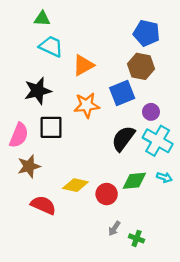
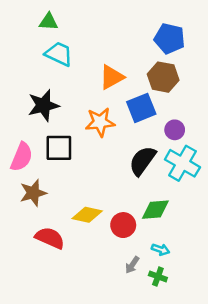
orange triangle: (83, 65) -> (112, 77), moved
cyan arrow: (164, 177) -> (161, 249), moved

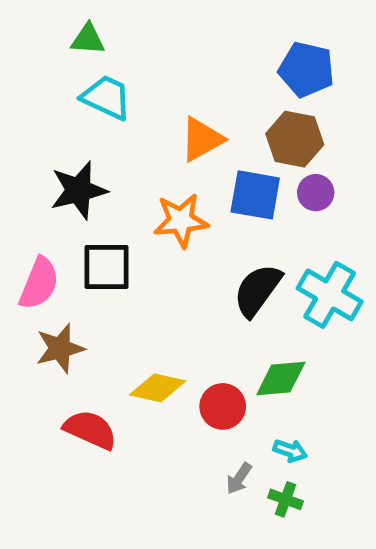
blue square: (141, 108) -> (255, 195), turned 32
purple circle: (175, 130) -> (316, 193), moved

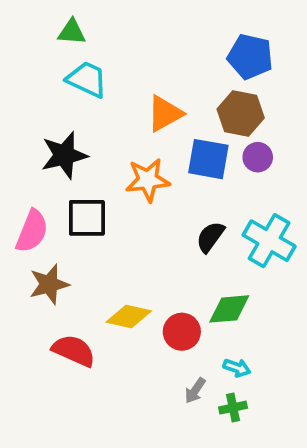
black semicircle: (258, 290) -> (210, 237), size x0.7
green cross: (285, 499) -> (233, 408), turned -32

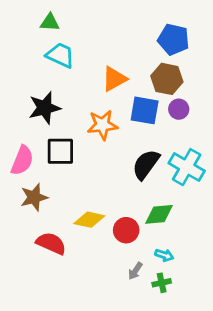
black semicircle: (210, 237) -> (146, 164), size x1.4

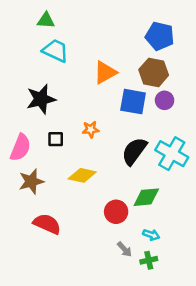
orange star: (102, 125) -> (91, 129), moved, size x0.6
black square: (60, 151) -> (56, 139), size x0.6
yellow diamond: (89, 220) -> (82, 175), moved
gray arrow: (135, 271) -> (125, 249), turned -77

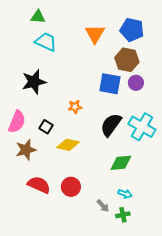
orange triangle: (105, 72) -> (95, 34), moved, turned -30
black square: (56, 139) -> (46, 127), moved, turned 32
red circle: (116, 212) -> (71, 187), moved

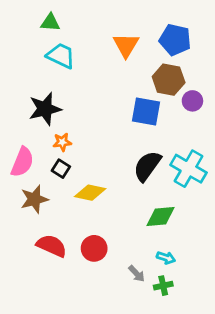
purple circle: (136, 83) -> (192, 101), moved
orange star: (75, 107) -> (62, 142), moved

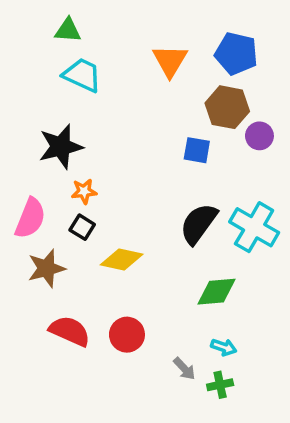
blue square: (146, 112) -> (197, 150), size x0.7

